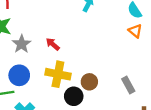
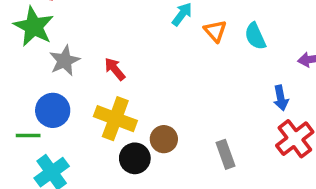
orange triangle: (135, 31) -> (215, 31), moved

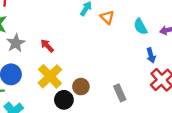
cyan semicircle: (255, 36) -> (140, 27), moved
yellow cross: (115, 119) -> (50, 76), turned 30

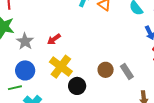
red arrow: (47, 46) -> (54, 39), turned -72
brown circle: (81, 87) -> (106, 70), moved

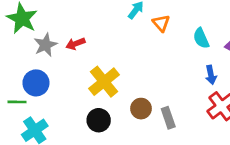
red arrow: (54, 39) -> (75, 44), moved
yellow cross: (61, 67) -> (104, 82), moved

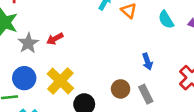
blue arrow: (211, 75) -> (147, 62), moved
yellow cross: (104, 82) -> (60, 81), moved

